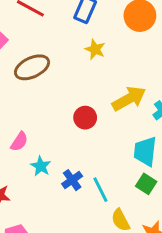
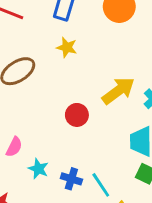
yellow star: (95, 49) -> (67, 47), moved
blue cross: (72, 180) -> (71, 179), turned -30

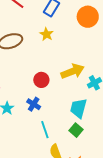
blue cross: (71, 179) -> (34, 104), moved

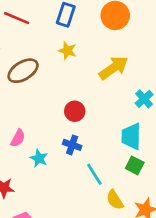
yellow arrow: (73, 71) -> (114, 68), moved

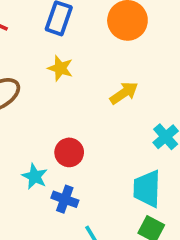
yellow arrow: (114, 68) -> (124, 93), size x0.7
cyan star: (39, 158) -> (35, 176), moved

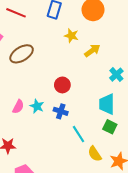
yellow star: (60, 68) -> (71, 36), moved
cyan star: (35, 176) -> (37, 106), moved

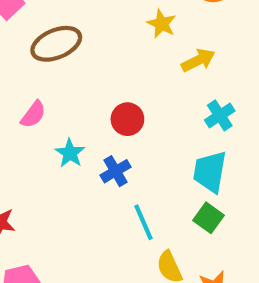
cyan cross: (116, 75) -> (220, 115), moved
pink semicircle: (18, 107) -> (33, 114), moved
blue cross: (61, 111) -> (116, 171), turned 32

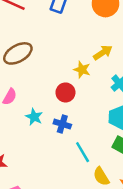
yellow star: (162, 24) -> (82, 70), moved
blue cross: (116, 171) -> (62, 124), turned -35

